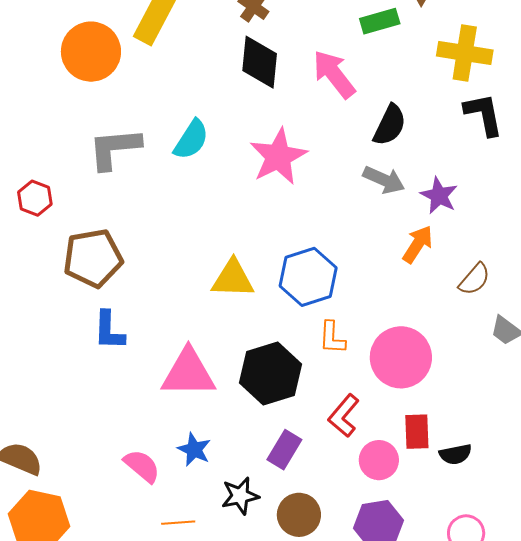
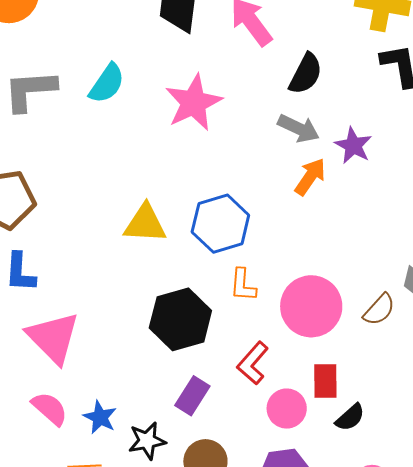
orange arrow: (418, 244) -> (310, 177), moved
brown semicircle: (474, 279) -> (379, 310), moved
pink triangle: (188, 373) -> (53, 338), moved, turned 44
blue star: (194, 450) -> (100, 417), moved
black semicircle: (455, 454) -> (350, 417), moved, turned -32

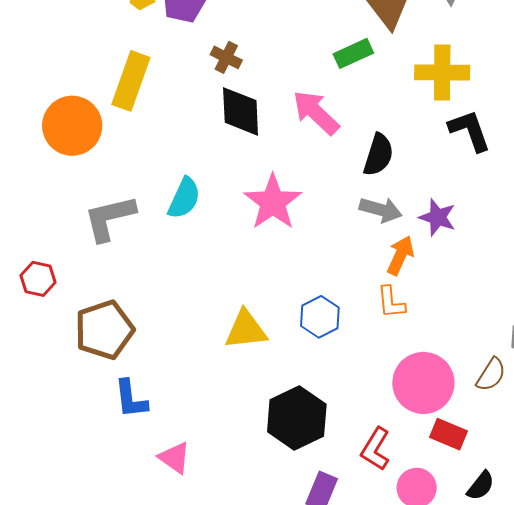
blue hexagon: (220, 224) -> (320, 317), size x0.7
orange L-shape: (243, 285) -> (391, 302), moved
pink triangle: (53, 338) -> (175, 458), size x0.6
red rectangle: (325, 381) -> (449, 434), moved, turned -57

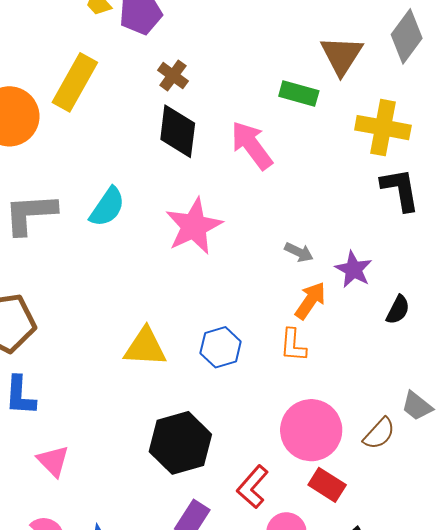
green rectangle: (353, 53) -> (299, 94), turned 30
black semicircle: (378, 155) -> (398, 310), moved, size x0.7
gray arrow: (381, 210) -> (299, 252), size x0.7

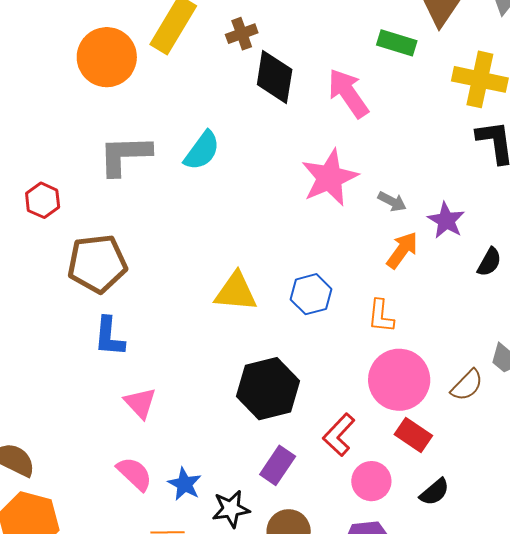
brown cross: (173, 76) -> (242, 34), moved, turned 32
pink star: (194, 226) -> (330, 178), moved
orange L-shape: (293, 345) -> (381, 316), moved

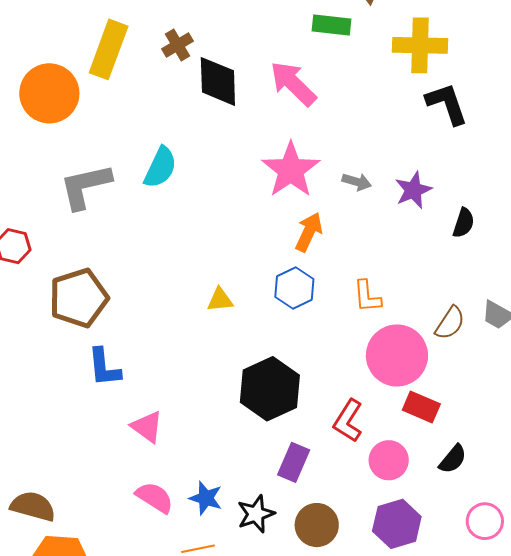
purple star: (446, 220) -> (413, 190), turned 30
orange arrow: (402, 250) -> (309, 232), moved
yellow triangle: (236, 292) -> (220, 300), size x0.6
brown semicircle: (467, 385) -> (450, 323), moved

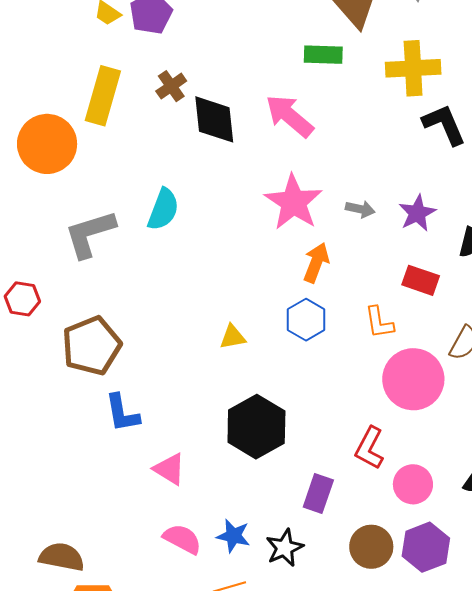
black hexagon: (270, 389) -> (256, 427), moved
red rectangle: (421, 407) -> (421, 280), moved
brown circle: (317, 525) -> (371, 547), moved

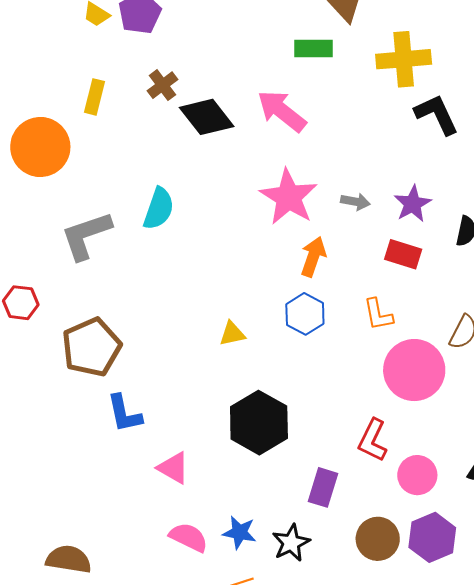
yellow rectangle: (103, 96) -> (94, 97), size x0.6
black diamond: (214, 119) -> (207, 117), turned -30
red rectangle: (421, 280) -> (403, 254), moved

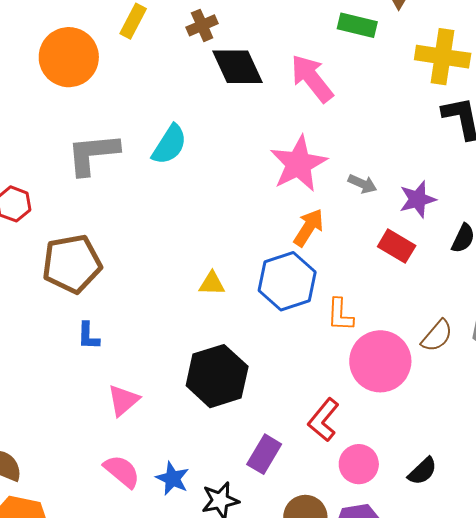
blue hexagon: (305, 314) -> (287, 281), size x1.4
orange L-shape: (378, 314) -> (340, 315), moved
blue L-shape: (124, 414) -> (88, 336), size x0.7
pink triangle: (173, 468) -> (123, 400), turned 36

